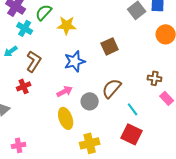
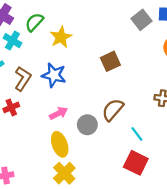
yellow star: (67, 25) -> (61, 37), turned -30
blue star: (75, 61) -> (54, 75), moved, turned 30
yellow cross: (90, 143) -> (64, 173), moved, turned -30

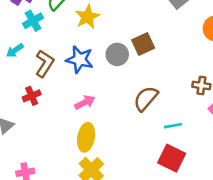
cyan cross: (12, 41) -> (33, 21), turned 30
gray circle: (87, 125) -> (117, 54), moved
cyan line: (137, 134) -> (173, 126), turned -63
yellow ellipse: (60, 144) -> (86, 137), turned 30

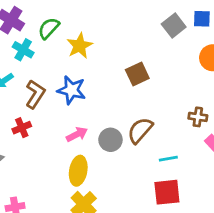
cyan cross: (33, 21) -> (23, 50), turned -30
gray circle: (117, 54) -> (110, 140), moved
red square: (172, 158) -> (167, 192), turned -32

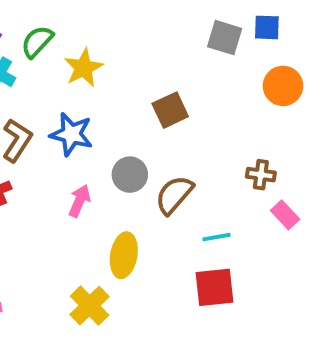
gray square: (174, 26) -> (225, 38), turned -35
pink arrow: (77, 134) -> (79, 201), turned -40
gray circle: (110, 140) -> (130, 175), moved
yellow ellipse: (78, 171) -> (124, 255), moved

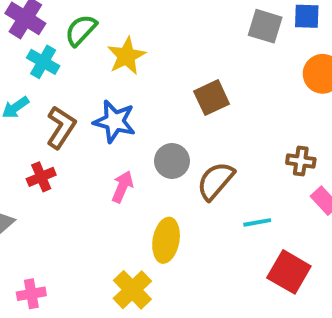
red square: (214, 287) -> (289, 272), moved, turned 36

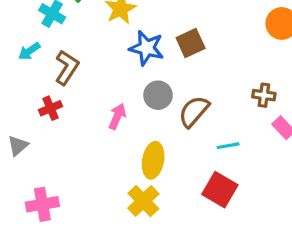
blue star: (115, 121) -> (147, 48), moved
red square: (289, 272) -> (220, 190), moved
yellow cross: (132, 290) -> (143, 201), moved
pink cross: (31, 294) -> (42, 204), size x1.4

